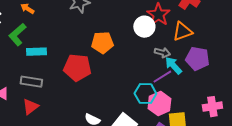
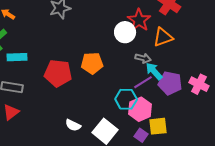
orange pentagon: (102, 43) -> (92, 63), moved
purple pentagon: (197, 59) -> (170, 83), moved
pink cross: (212, 107) -> (199, 84), moved, turned 36

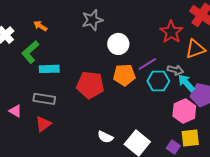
white circle: (125, 32) -> (118, 44), moved
purple line: (143, 82) -> (147, 64), moved
cyan hexagon: (126, 99) -> (158, 81), moved
pink hexagon: (140, 109) -> (184, 111), moved

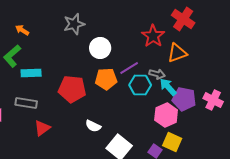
red triangle: (43, 124) -> (42, 128), moved
white semicircle: (105, 137) -> (93, 126), moved
yellow square: (190, 138) -> (172, 142), turned 30

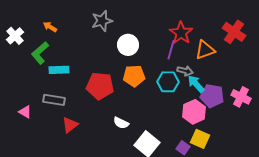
red cross: (183, 19) -> (234, 32), moved
purple line: (129, 68) -> (171, 50), moved, turned -42

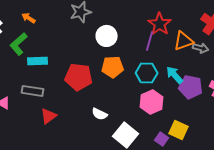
gray arrow: (185, 71) -> (201, 48), moved
pink hexagon: (194, 112) -> (152, 102), moved

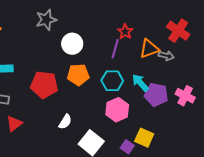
red star: (160, 24) -> (125, 32), size x0.7
white semicircle: (100, 114) -> (65, 122), turned -84

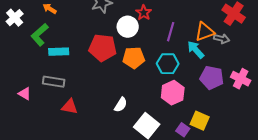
red star: (125, 32) -> (144, 13), moved
cyan arrow: (140, 83) -> (196, 50), moved
red pentagon: (44, 85) -> (103, 48), moved
red triangle: (14, 124) -> (70, 107), turned 48

